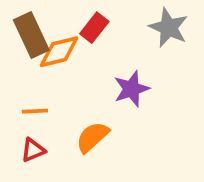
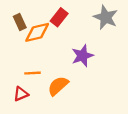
brown rectangle: (31, 35) -> (20, 22), size x0.6
orange line: (35, 111) -> (32, 73), moved

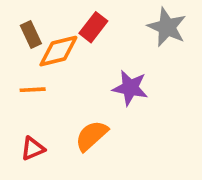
purple star: (82, 56) -> (130, 88), turned 30
orange line: (32, 73) -> (33, 90), moved

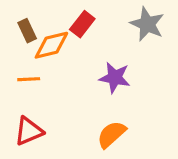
orange semicircle: (92, 136) -> (111, 134), moved
red triangle: (33, 149) -> (29, 131), size x1.4

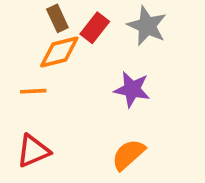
gray star: (147, 24) -> (147, 26), moved
brown rectangle: (27, 31) -> (57, 18), moved

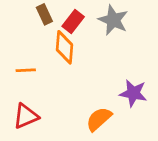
orange diamond: (59, 52) -> (64, 47), moved, turned -72
purple star: (132, 89) -> (133, 93), moved

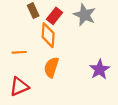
purple star: (133, 93) -> (100, 69), turned 30
orange semicircle: (99, 119) -> (51, 67), moved, turned -30

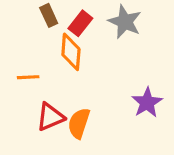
orange semicircle: (51, 67) -> (79, 123), moved
red triangle: (19, 87) -> (50, 117), moved

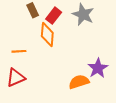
red triangle: (50, 117) -> (16, 78), moved
orange semicircle: (79, 123) -> (79, 82), moved, turned 54

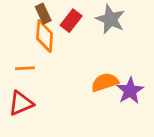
orange diamond: (47, 34) -> (45, 36), moved
orange semicircle: (79, 82) -> (105, 82), moved

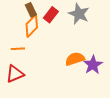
orange diamond: (45, 36) -> (32, 26), turned 40

